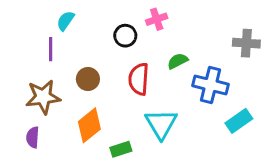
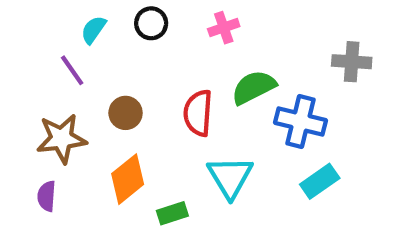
black circle: (125, 36) -> (151, 23), moved
purple line: (51, 49) -> (72, 70), turned -35
green semicircle: (178, 61) -> (254, 87), size x1.5
cyan rectangle: (239, 121) -> (320, 181), moved

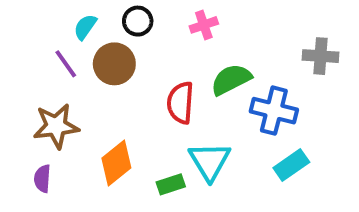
brown circle: (126, 113) -> (114, 64), moved, size x1.4
green rectangle: (172, 213) -> (171, 184), moved

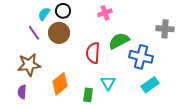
black circle: (138, 21) -> (63, 11), moved
cyan triangle: (210, 161) -> (108, 83), size x0.7
green rectangle: (171, 184) -> (88, 95), turned -64

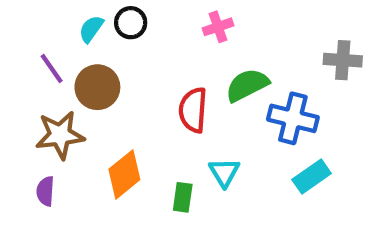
purple line: (34, 33) -> (52, 68), moved
brown circle: (59, 33) -> (97, 87), moved

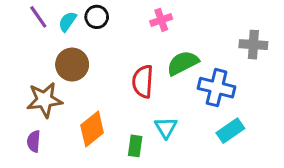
purple line: (52, 68) -> (38, 17), moved

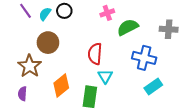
green semicircle: (183, 63) -> (128, 27), moved
brown star: (44, 100) -> (30, 66), turned -30
cyan triangle: (166, 128) -> (105, 76), moved
green rectangle: (135, 146) -> (90, 97), size x1.5

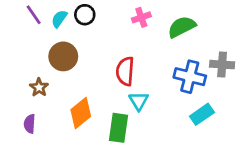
green semicircle: (128, 27) -> (182, 27), moved
gray cross: (169, 29) -> (222, 65), moved
brown star: (30, 66) -> (39, 87), size x0.6

